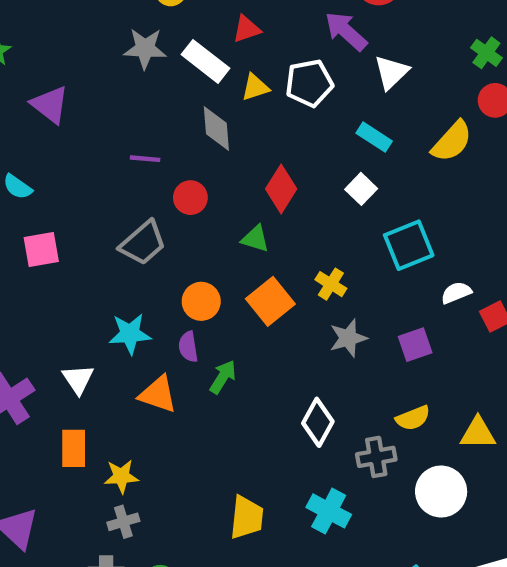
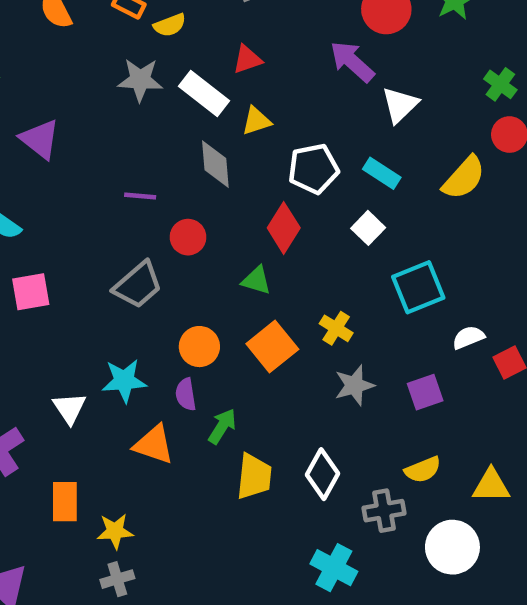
white pentagon: (309, 83) -> (313, 169), moved
white triangle: (78, 379) -> (69, 408), moved
yellow trapezoid: (247, 517) -> (254, 476), moved

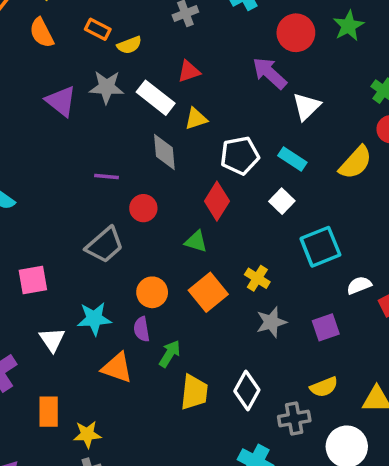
purple triangle: (40, 139) -> (61, 101), moved
pink square: (31, 292) -> (33, 280), moved

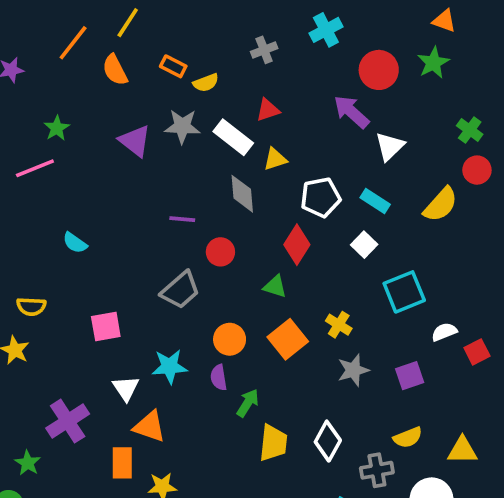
orange triangle: (117, 368) -> (150, 427), moved

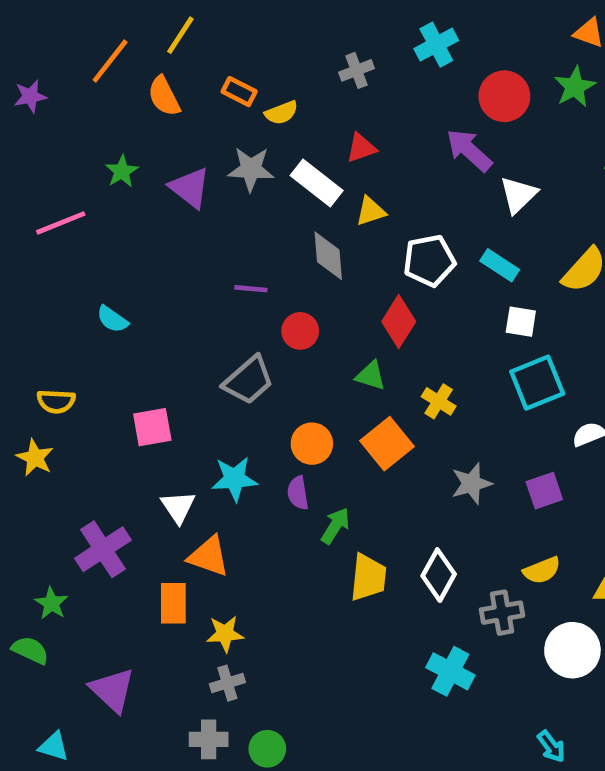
green star: (57, 128) -> (122, 171), moved
white square: (364, 245) -> (521, 322), moved, turned -35
yellow cross: (339, 325) -> (439, 401), moved

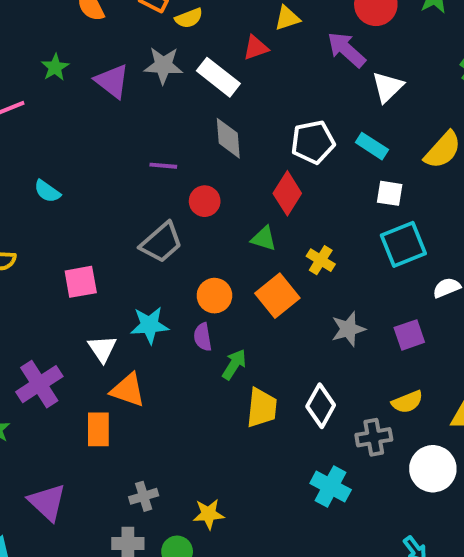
yellow triangle: (371, 211) -> (287, 18), moved
yellow star: (225, 634) -> (209, 514), moved

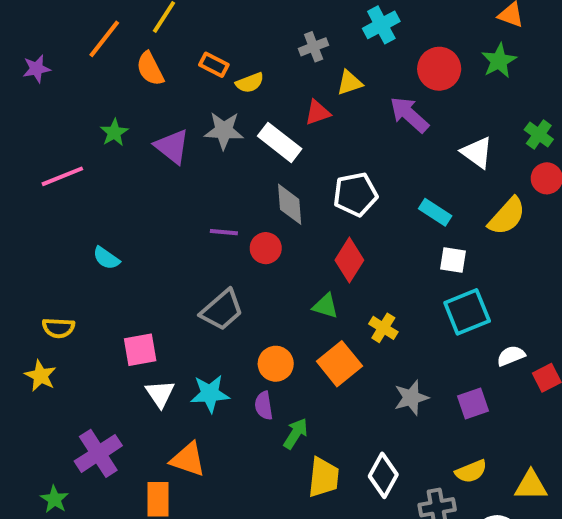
white triangle: (388, 87) -> (477, 152), moved, turned -40
white pentagon: (313, 142) -> (355, 194), moved
red circle: (205, 201) -> (266, 248), moved
white triangle: (102, 349) -> (160, 394), moved

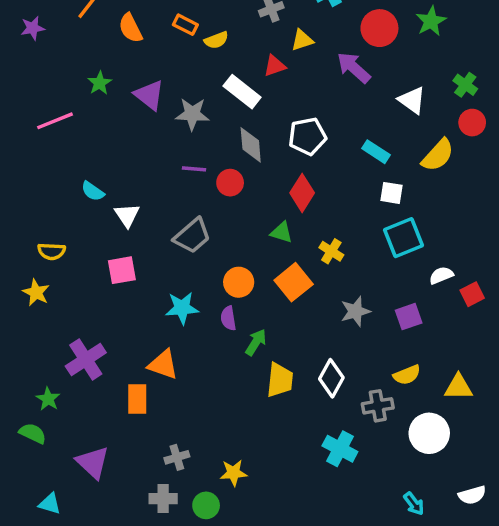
gray star: (224, 131) -> (192, 114), moved
white triangle: (160, 394) -> (127, 215), moved

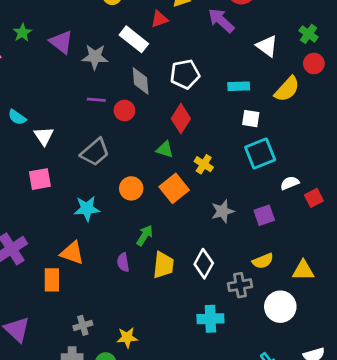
cyan rectangle: (376, 152) -> (239, 86), turned -35
purple semicircle: (228, 318) -> (123, 262), moved
cyan cross: (340, 449) -> (210, 319), turned -30

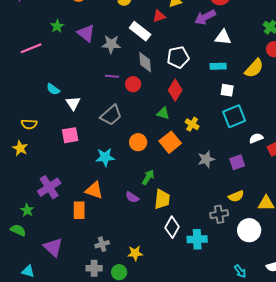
purple arrow: (221, 20) -> (205, 17), turned -70
white triangle: (267, 46) -> (223, 37), moved, turned -30
purple semicircle: (123, 262) -> (132, 197), turned -48
white diamond: (204, 264) -> (172, 227), moved

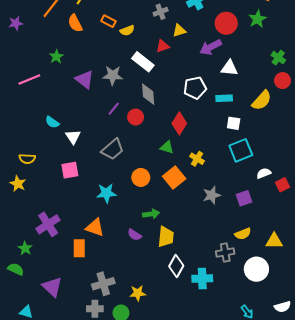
purple triangle: (86, 33) -> (84, 79), moved
white pentagon: (178, 57) -> (195, 88), moved
purple line: (112, 76) -> (114, 109), turned -56
green arrow: (148, 177) -> (151, 214), turned 49
gray cross: (102, 244) -> (103, 284), size x1.5

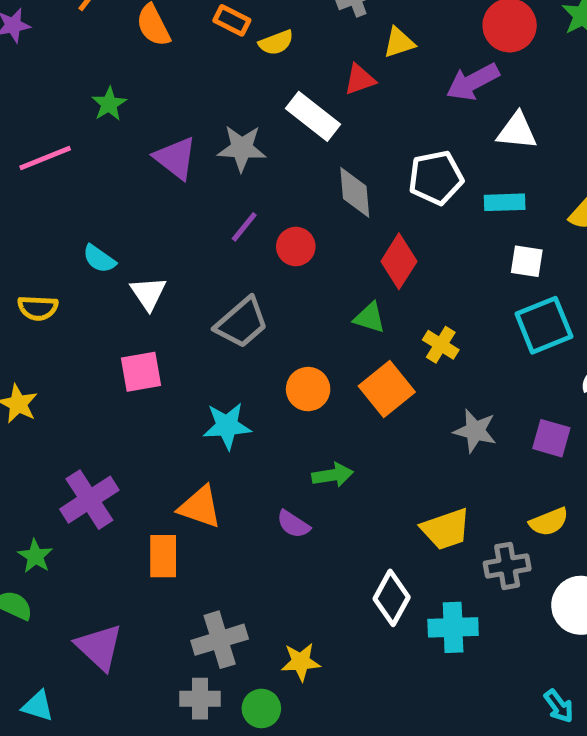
gray diamond: (148, 94) -> (355, 192), moved
yellow semicircle: (27, 159) -> (38, 308), moved
gray star: (212, 195) -> (475, 431), turned 30
purple square: (244, 198) -> (551, 438), turned 35
yellow trapezoid: (166, 237) -> (446, 529), moved, turned 65

